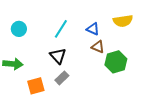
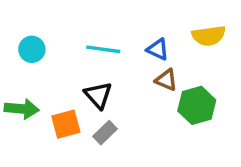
cyan line: (61, 29) -> (103, 49), turned 66
orange square: (36, 86) -> (66, 124), moved

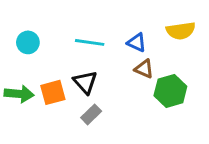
orange square: (66, 124) -> (53, 92), moved

